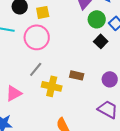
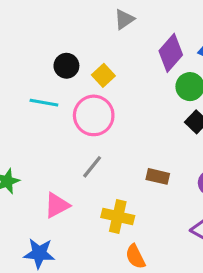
yellow square: (43, 12) -> (103, 75), turned -32
yellow cross: (52, 86) -> (118, 216), moved

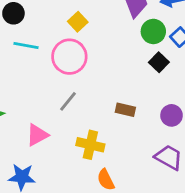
black circle: (66, 66) -> (13, 13), moved

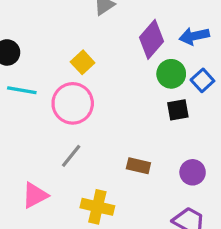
black square: (159, 62) -> (178, 110), turned 36

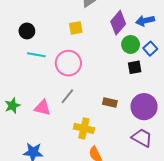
yellow square: (83, 62) -> (76, 28), moved, turned 32
purple circle: (193, 172) -> (144, 107), size x1.6
pink triangle: (35, 195) -> (42, 108), moved, turned 42

